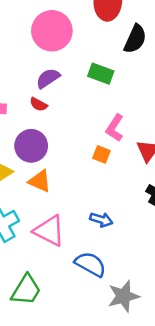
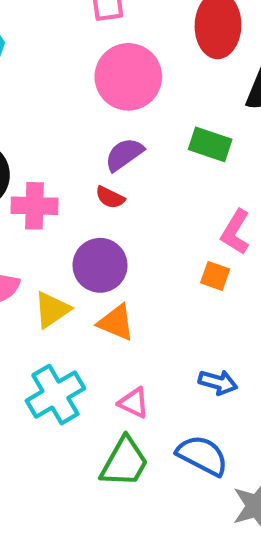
pink triangle: (49, 231) -> (134, 403), size x0.6
green trapezoid: (26, 290) -> (124, 462), moved

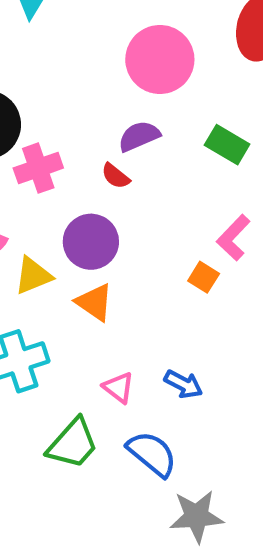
pink cross: (35, 206) -> (38, 168), turned -33
pink triangle: (134, 403) -> (119, 388), moved

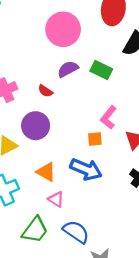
purple semicircle: (139, 136) -> (68, 69), moved
orange square: (204, 277) -> (95, 139), turned -32
orange triangle: (95, 302) -> (46, 172), moved
blue arrow: (183, 384) -> (86, 169), moved, size x1.6

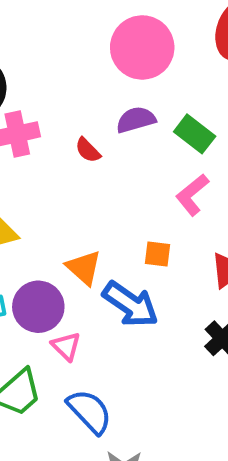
pink L-shape: (108, 117) -> (192, 195), moved
purple circle: (36, 126) -> (38, 307), moved
orange triangle: (46, 172) -> (84, 268), moved

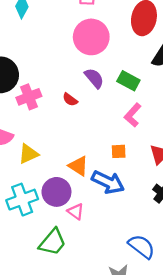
purple semicircle: (136, 120) -> (94, 78), turned 75
blue semicircle: (90, 411) -> (142, 246), moved

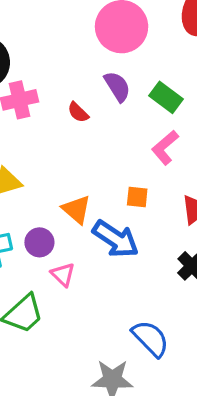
purple circle: (56, 192) -> (39, 242), size x0.7

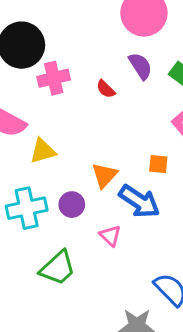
orange triangle: (76, 209) -> (105, 175), turned 32
pink triangle: (63, 275) -> (110, 236), moved

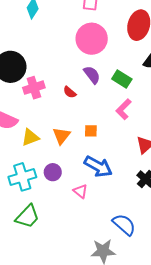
orange square: (158, 164) -> (91, 131), moved
orange triangle: (105, 175) -> (61, 136), moved
green trapezoid: (58, 268) -> (27, 216), moved

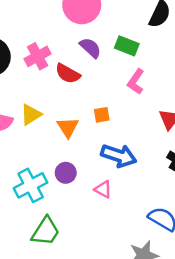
pink cross: (34, 88) -> (38, 56), moved
red semicircle: (70, 92) -> (68, 74), size x1.5
yellow triangle: (30, 137) -> (31, 115), moved

